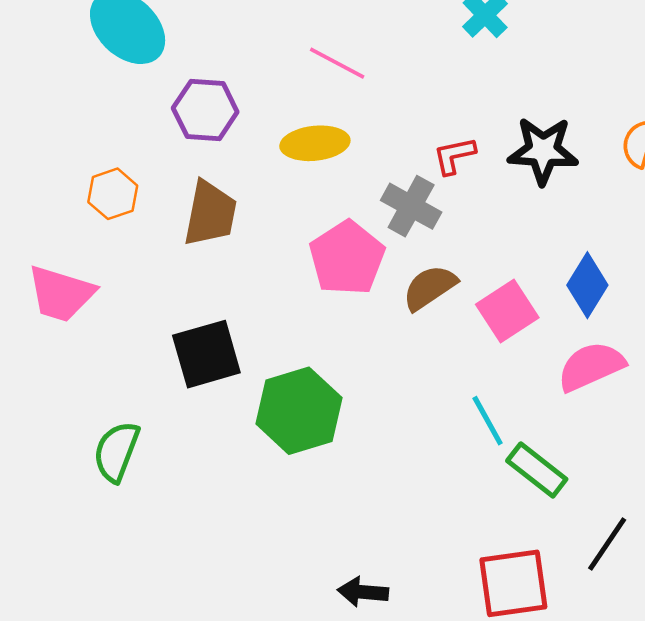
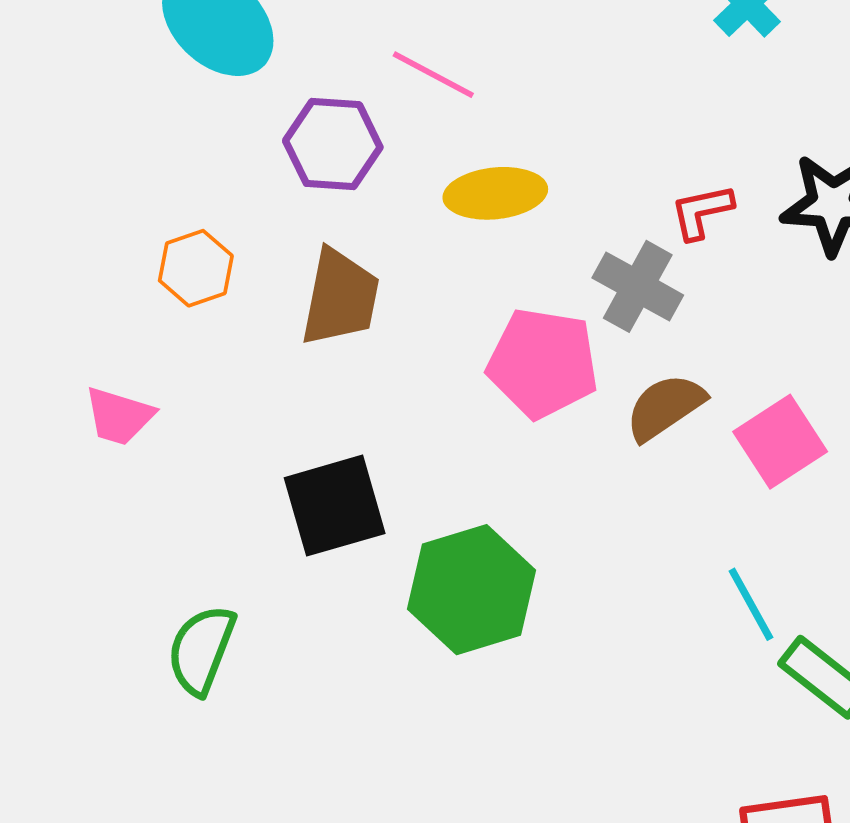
pink line: (337, 63) -> (433, 75), moved
pink pentagon: (347, 258) -> (543, 363), turned -30
pink trapezoid: (61, 294) -> (119, 416), size x0.7

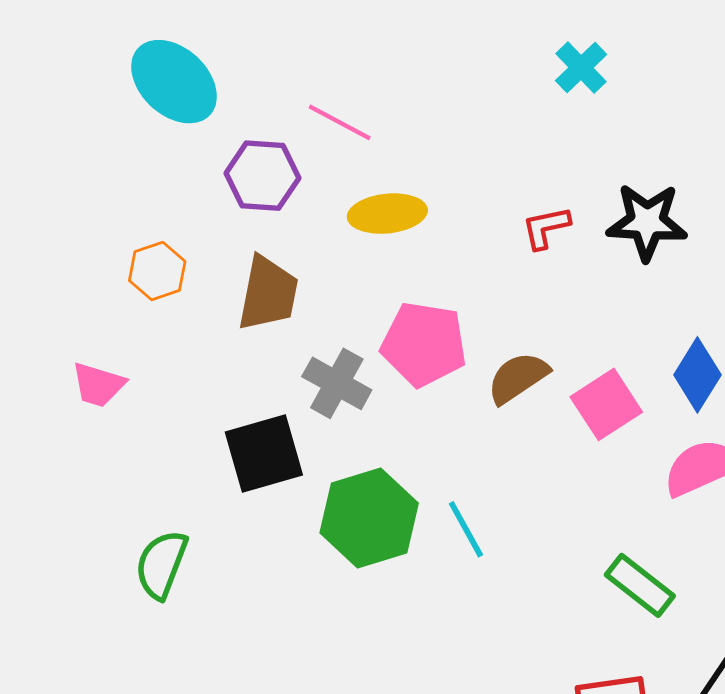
gray cross: (638, 286) -> (337, 383), moved
cyan line: (751, 604) -> (466, 529), moved

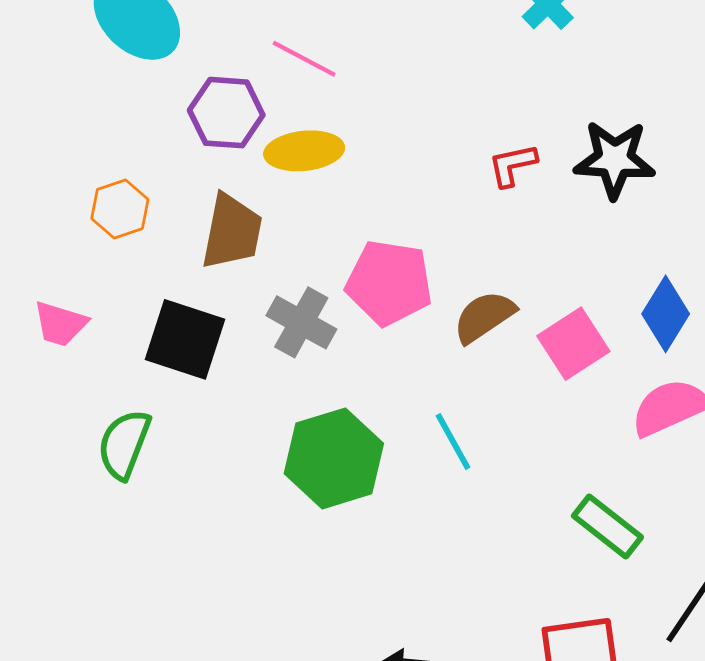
yellow ellipse: (387, 214) -> (304, 151), moved
black square: (264, 454) -> (185, 339), moved, turned 34
cyan line: (466, 529) -> (453, 441), moved
green semicircle: (161, 564) -> (124, 444), moved

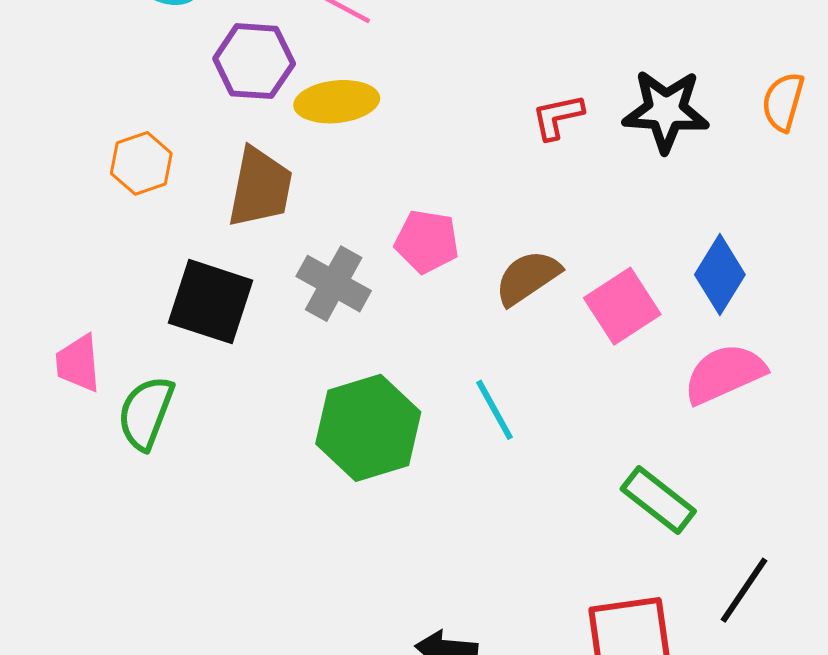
pink pentagon: (389, 283) -> (427, 241), size x0.7
pink trapezoid: (60, 324) -> (78, 363), moved, turned 68

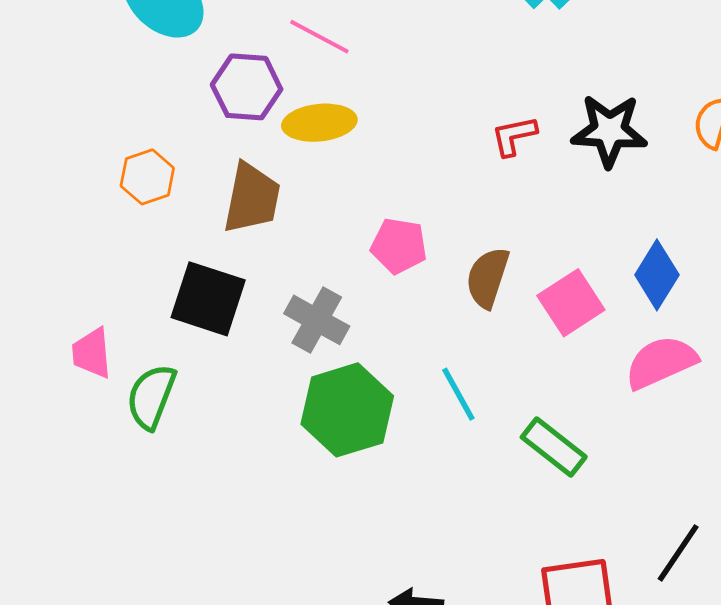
brown semicircle: (528, 278) -> (488, 278), turned -38
gray cross: (334, 284) -> (317, 320), moved
green rectangle: (658, 500) -> (554, 447), moved

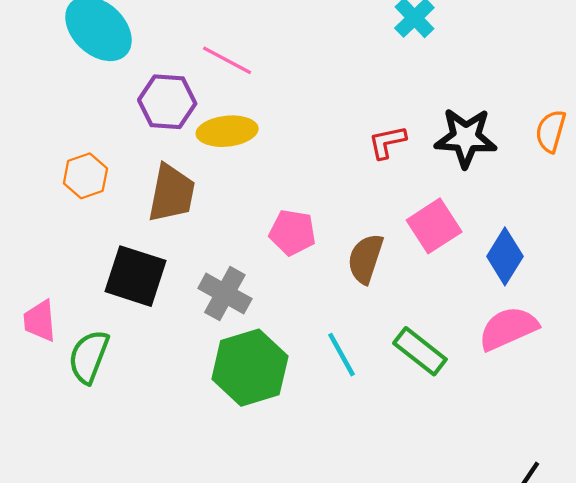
pink square: (571, 303) -> (434, 226), moved
green rectangle: (554, 447) -> (420, 351), moved

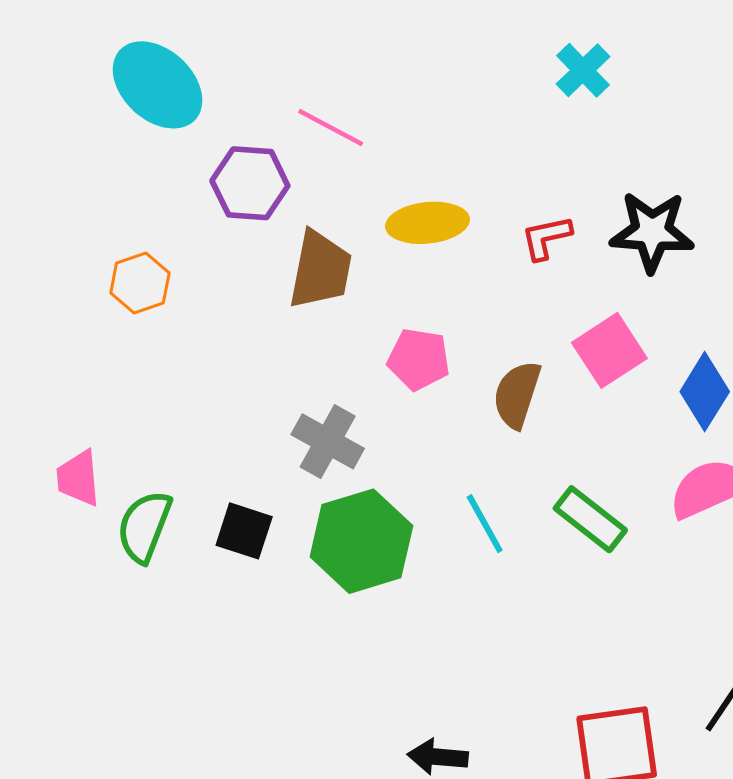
yellow ellipse: (227, 131) -> (427, 223), moved
brown trapezoid: (171, 193) -> (320, 270), moved
black square: (136, 276) -> (244, 531), moved, size x0.7

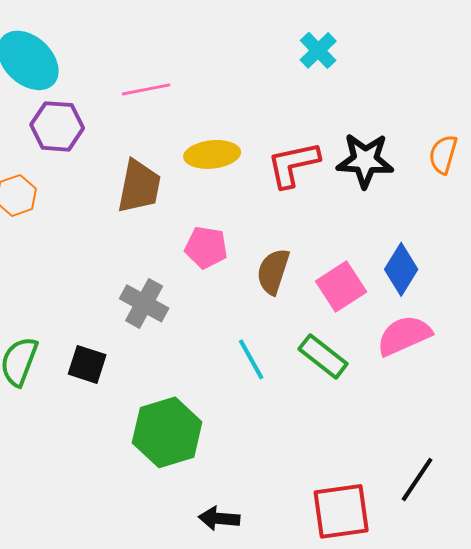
pink line: (331, 127) -> (146, 89), turned -39
purple hexagon: (250, 183) -> (57, 126), moved
red L-shape: (546, 238) -> (293, 164), size x1.5
pink square: (609, 350) -> (341, 286), moved
green hexagon: (361, 541) -> (167, 432), moved

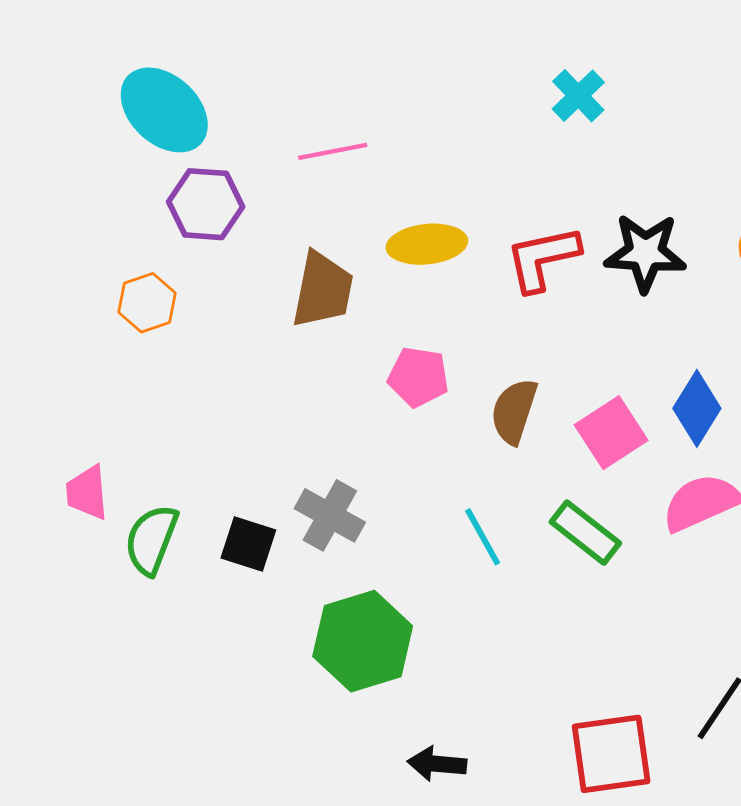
gray cross: (144, 303) -> (330, 515), moved

